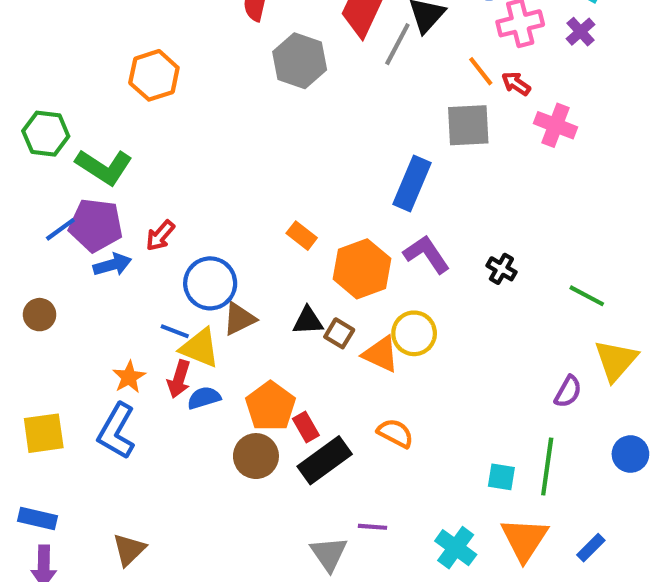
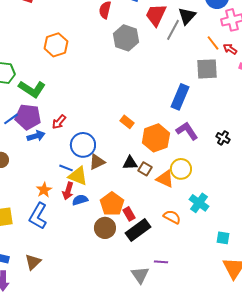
cyan cross: (456, 548) -> (199, 203), moved
brown triangle: (129, 550) -> (33, 262), moved

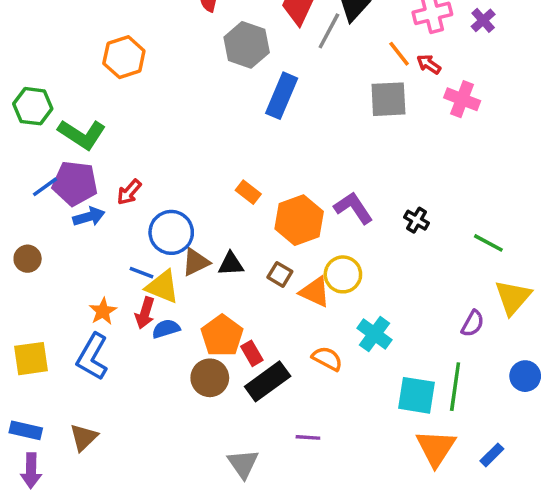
blue rectangle: (180, 97) -> (282, 96), moved
black triangle: (130, 163) -> (231, 264), moved
cyan square: (223, 238) -> (417, 395), size x1.6
gray triangle: (140, 275) -> (243, 464), moved

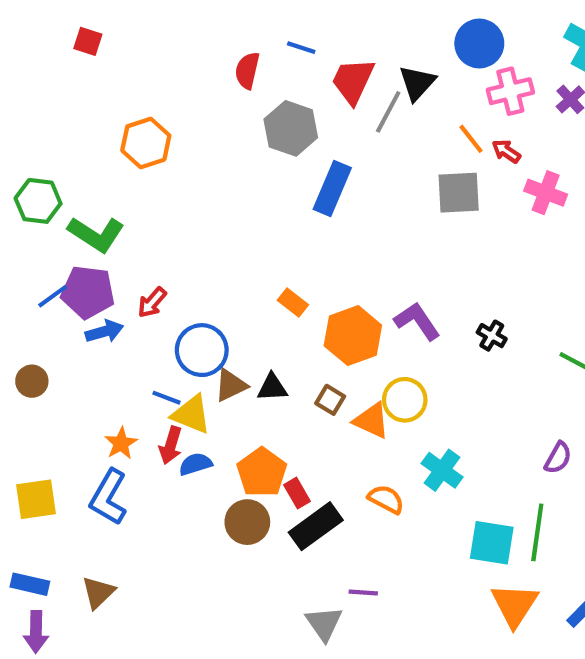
gray triangle: (243, 464) -> (324, 624), moved

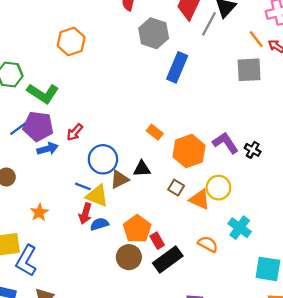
black cross: (492, 336) -> (253, 150), moved
black triangle: (272, 387) -> (142, 169), moved
orange star: (121, 443) -> (39, 212), moved
blue L-shape: (109, 497) -> (26, 261), moved

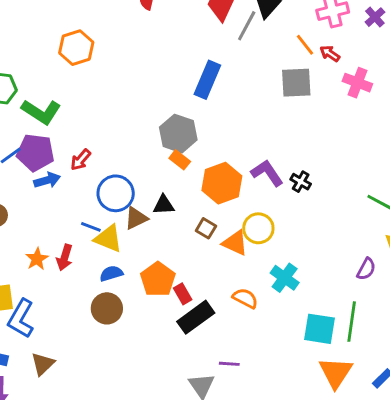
gray hexagon: (154, 33) -> (178, 134), moved
red arrow: (85, 214) -> (65, 257), moved
brown circle: (129, 257) -> (107, 308), moved

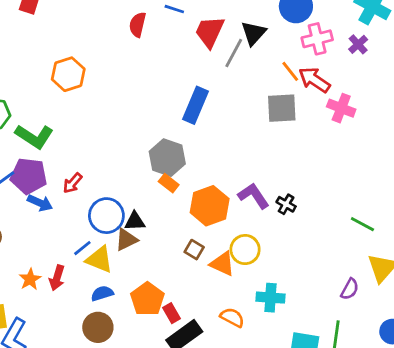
red arrow: (330, 53) -> (314, 80), size x1.6
blue arrow: (47, 180) -> (40, 203), turned 40
black triangle: (164, 205) -> (135, 221), moved
blue line: (91, 227) -> (82, 248), turned -60
cyan cross: (285, 278) -> (270, 298), turned -32

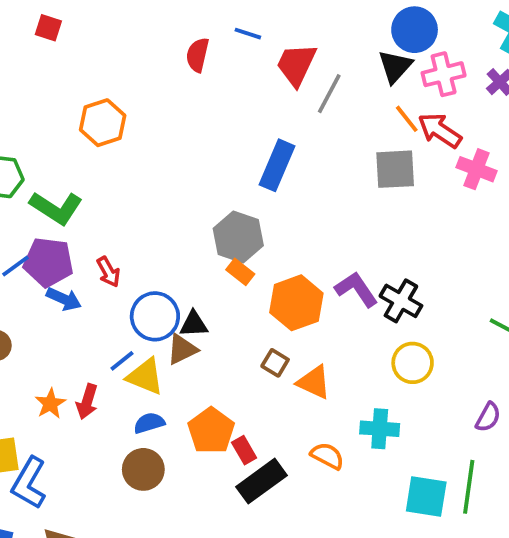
black triangle: (254, 33) -> (395, 66), moved
red arrow: (72, 183) -> (108, 272), turned -70
black cross: (286, 204) -> (401, 301), size x1.5
yellow circle: (245, 250) -> (413, 363), moved

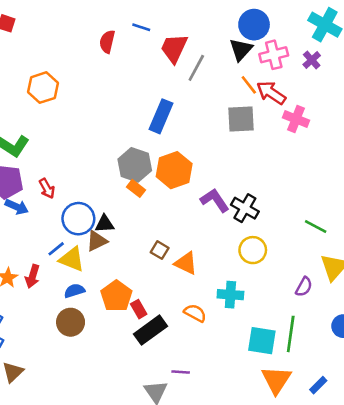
orange hexagon: (296, 303) -> (174, 170), moved

